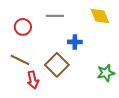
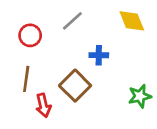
gray line: (55, 16) -> (72, 21), turned -42
brown line: (20, 60) -> (26, 79), turned 72

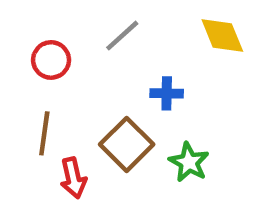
green star: (140, 96) -> (189, 162), moved, turned -30

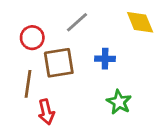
brown square: (127, 144) -> (59, 63), moved, turned 36

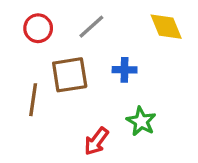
red circle: (32, 38) -> (38, 28), moved
red arrow: (46, 112) -> (96, 141), moved, turned 50

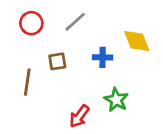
yellow diamond: (166, 27) -> (137, 41), moved
brown square: (70, 75) -> (57, 61), size x0.6

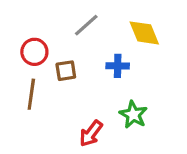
red circle: (31, 23) -> (34, 52), moved
yellow diamond: (137, 41) -> (144, 33), moved

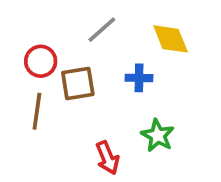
brown square: (66, 71) -> (78, 84), size x1.4
red arrow: (91, 133) -> (107, 158), turned -60

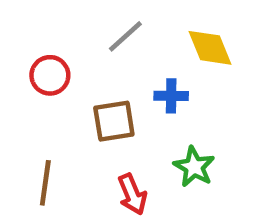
brown square: (78, 84) -> (114, 121), moved
brown line: (37, 111) -> (45, 183), moved

